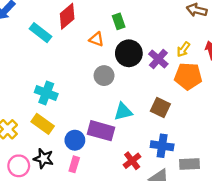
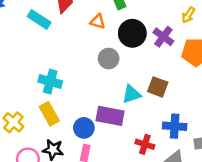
yellow arrow: (183, 49) -> (188, 15), moved
brown square: (160, 108) -> (158, 87), moved
yellow rectangle: (43, 124) -> (49, 114), turned 30
red cross: (132, 161) -> (145, 144), turned -30

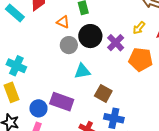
gray circle: (109, 59) -> (69, 45), moved
brown square: (158, 87) -> (103, 93), moved
cyan triangle: (131, 94) -> (82, 71), moved

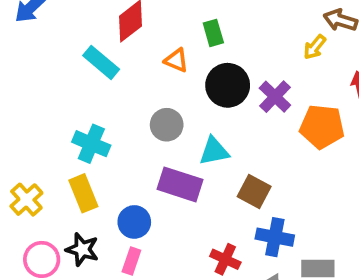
cyan rectangle: (15, 13) -> (101, 62), moved
yellow arrow: (139, 28) -> (315, 47), moved
gray circle: (69, 45) -> (167, 125), moved
purple rectangle: (62, 102) -> (180, 184), moved

